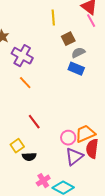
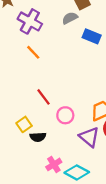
gray semicircle: (78, 53) -> (70, 18), moved
pink circle: (68, 138) -> (65, 115), moved
purple triangle: (74, 157) -> (89, 137), turned -42

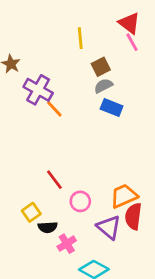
gray semicircle: (70, 18) -> (103, 86), moved
orange line: (33, 52) -> (54, 109), moved
pink cross: (54, 164) -> (67, 244), moved

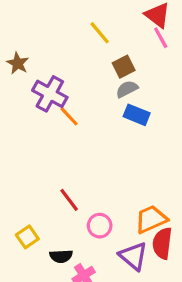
yellow line: (80, 38) -> (100, 33), turned -35
yellow square: (31, 212) -> (27, 237), moved

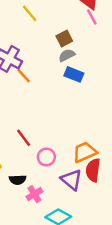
yellow line: (100, 33) -> (30, 13), moved

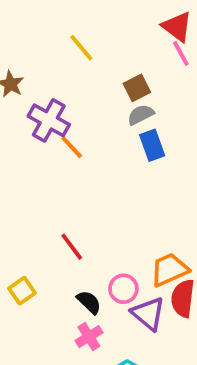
blue rectangle: (74, 74) -> (152, 145), turned 48
pink circle: (46, 157) -> (123, 289), moved
black semicircle: (18, 180) -> (89, 302), moved, turned -133

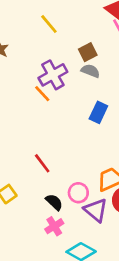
gray semicircle: (141, 115) -> (90, 71), turned 48
purple cross: (49, 120) -> (53, 75), moved, turned 32
blue rectangle: (152, 145) -> (98, 112), moved, turned 45

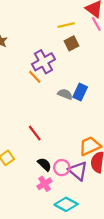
yellow line: (49, 24) -> (66, 25), moved, turned -63
gray semicircle: (90, 71) -> (65, 94), moved
pink circle: (78, 193) -> (62, 168), moved

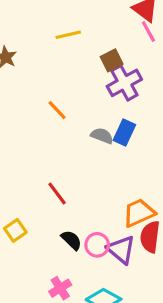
yellow line: (66, 25) -> (68, 35), moved
purple cross: (43, 62) -> (124, 83), moved
pink cross: (44, 184) -> (60, 288), moved

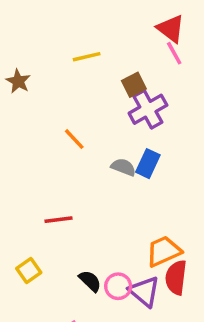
red line: (57, 194) -> (59, 220), moved, turned -60

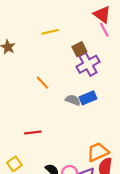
blue rectangle: (148, 164) -> (88, 98), turned 42

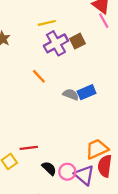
purple cross: (88, 64) -> (56, 43), moved
red line: (33, 133) -> (29, 148), moved

